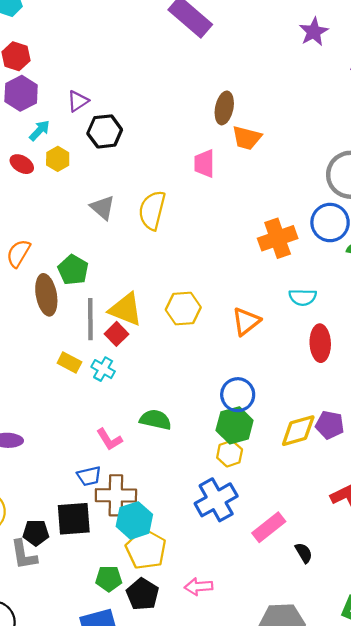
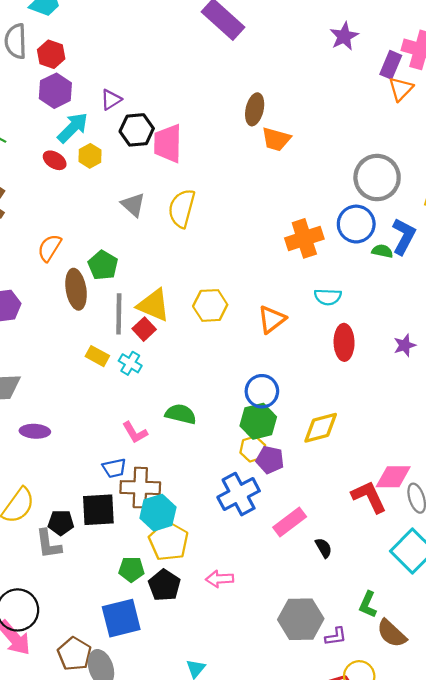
cyan arrow: (40, 130) -> (73, 128), size x1.5
pink trapezoid: (204, 164) -> (168, 143), moved, size x1.4
purple pentagon: (330, 425) -> (270, 460), moved

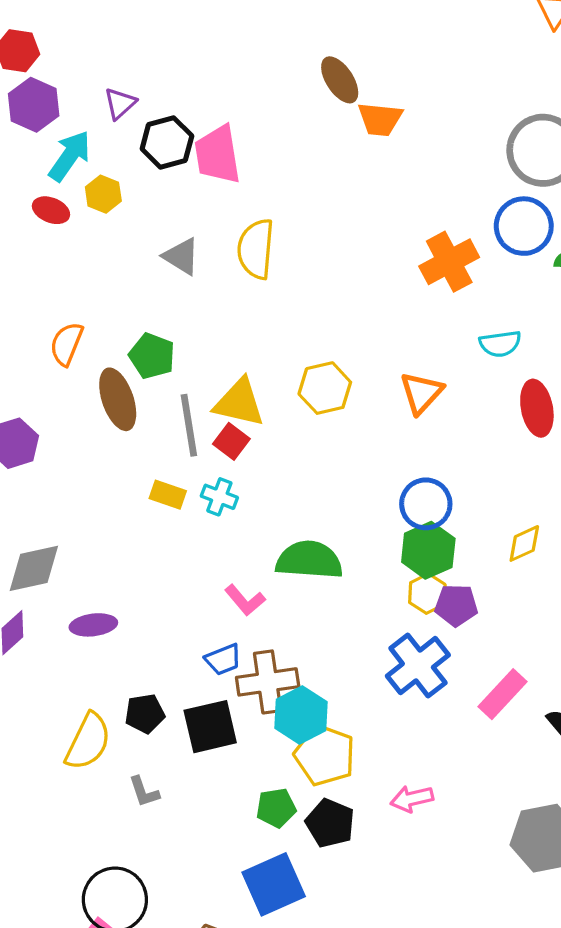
brown ellipse: (255, 109) -> (340, 80), turned -36
green semicircle: (181, 414) -> (309, 560), size x1.4
yellow diamond: (321, 428) -> (524, 543), size x0.7
black pentagon: (61, 523) -> (145, 714), moved
gray L-shape: (48, 544) -> (144, 792), size x0.7

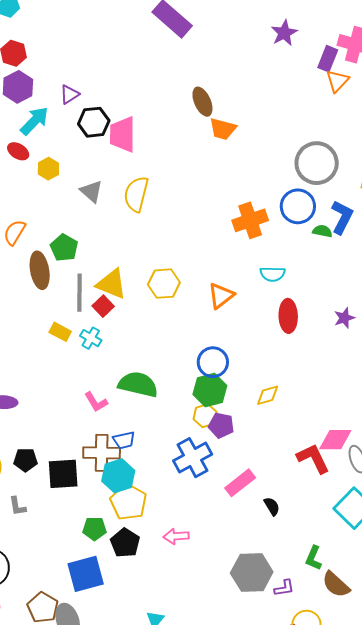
yellow hexagon: (103, 194) -> (48, 169), moved
blue trapezoid: (223, 659) -> (124, 440), moved

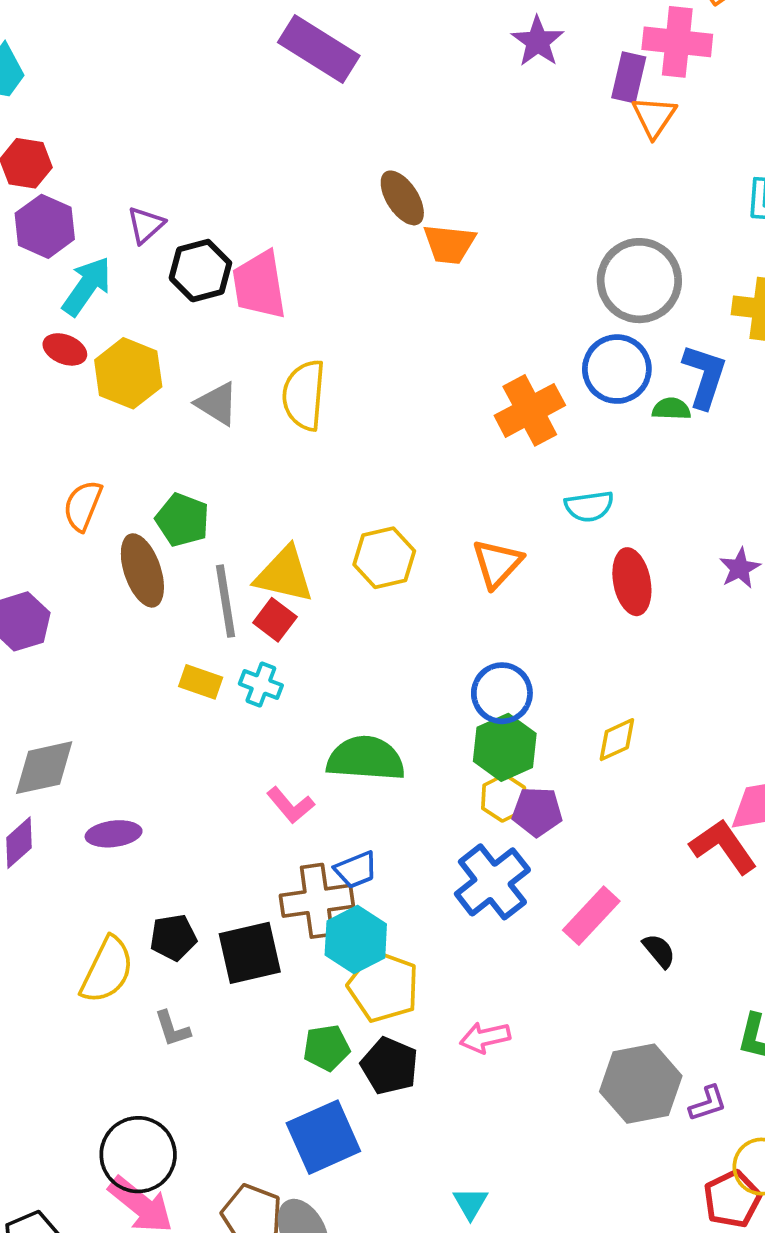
yellow hexagon: (48, 169) -> (128, 373), size x1.6

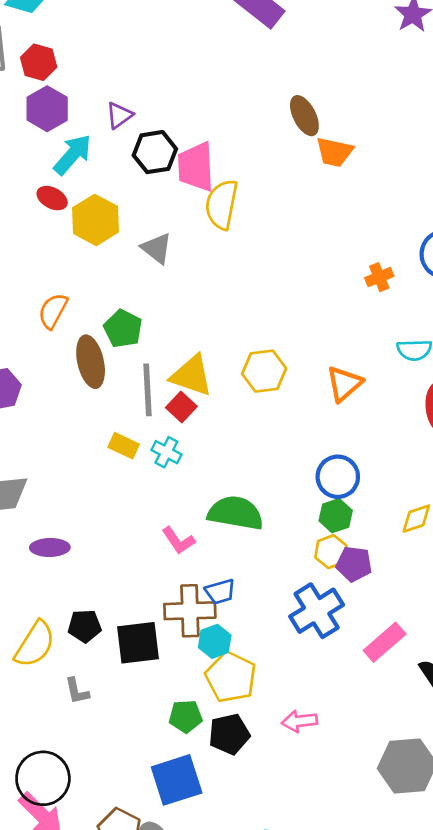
yellow semicircle: (304, 395) -> (222, 204), moved
orange cross: (530, 410) -> (379, 277), size x0.6
green hexagon: (505, 747) -> (336, 516), size x0.7
cyan hexagon: (356, 940) -> (215, 641), size x0.7
black pentagon: (390, 1066) -> (229, 734), turned 30

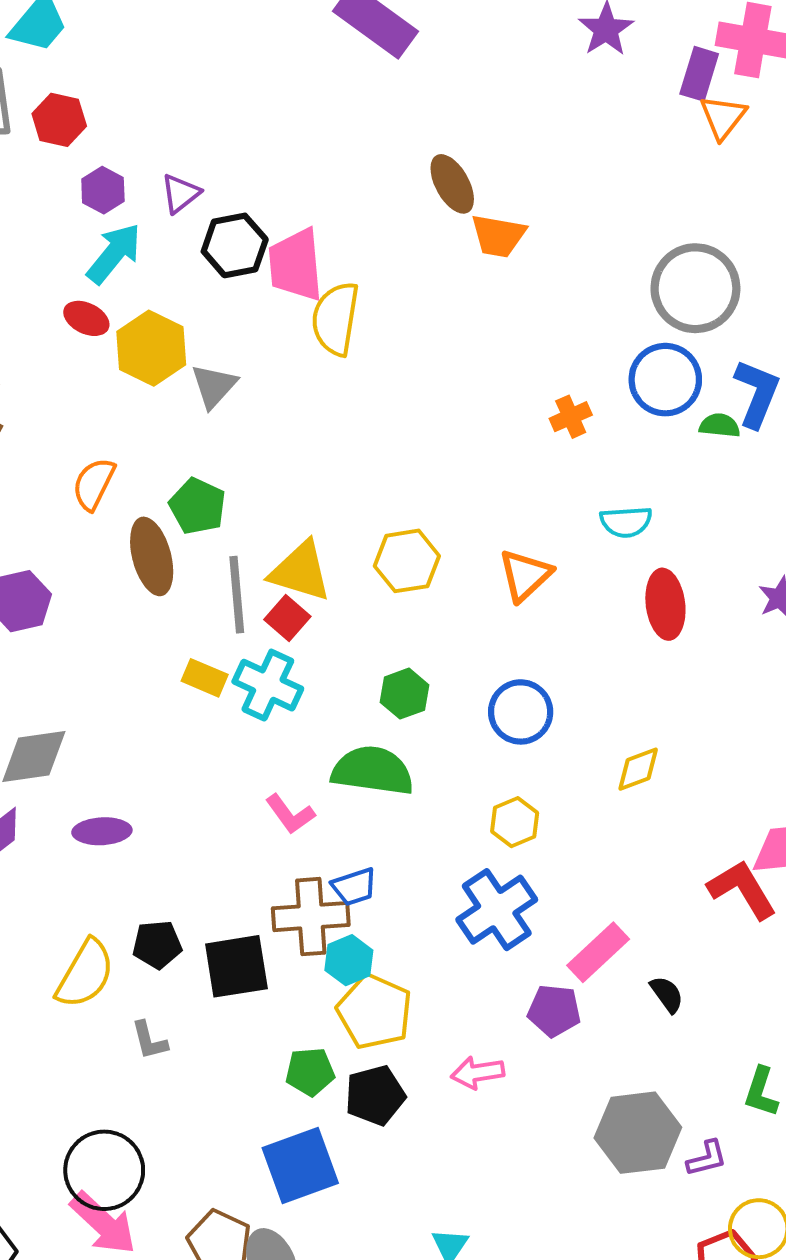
purple hexagon: (47, 109) -> (103, 190), moved, size x0.7
gray triangle: (157, 248) -> (214, 386), moved, turned 36
cyan cross: (166, 452) -> (268, 685), size x1.5
green hexagon: (336, 516) -> (405, 694), moved
purple pentagon: (354, 564) -> (554, 1011), moved

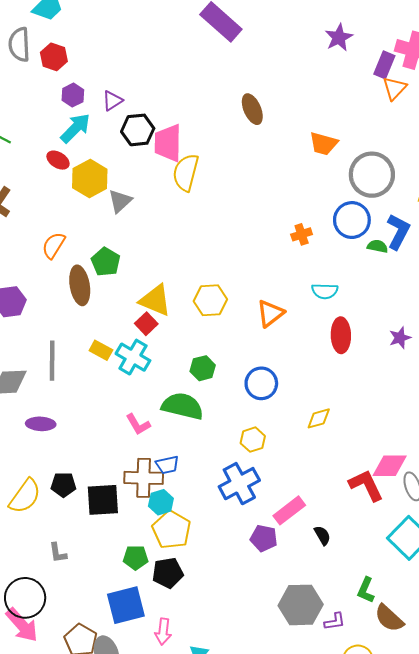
orange trapezoid: (498, 236) -> (324, 144), moved
gray line: (237, 595) -> (52, 361), moved
gray L-shape: (149, 1040) -> (58, 553), moved
pink arrow: (478, 1073) -> (163, 632), moved, turned -80

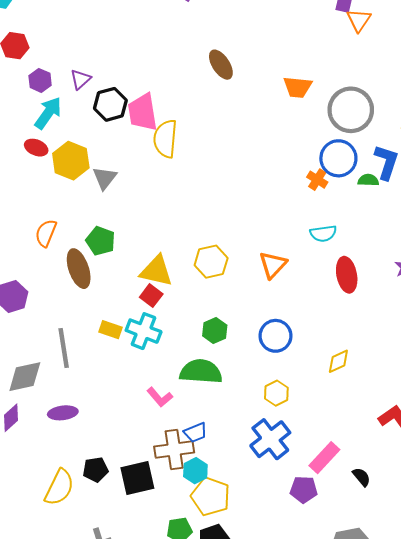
orange cross: (302, 234) -> (317, 180), moved, turned -30

